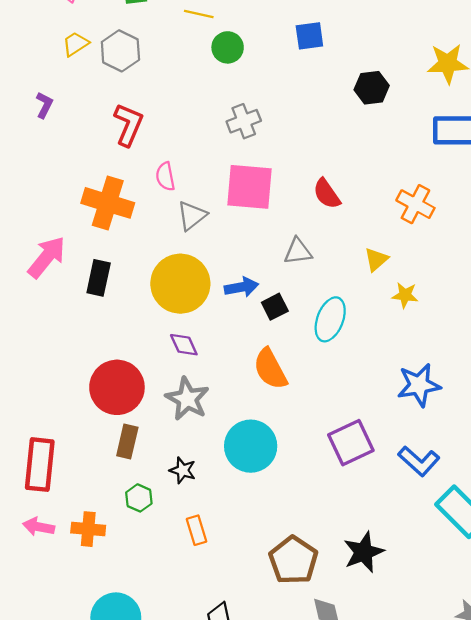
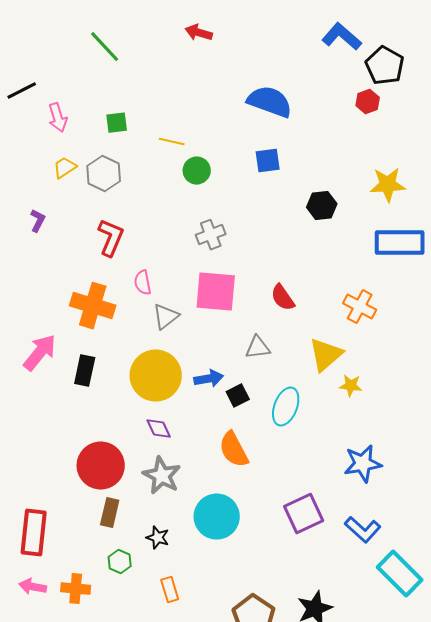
yellow triangle: (376, 259) -> (326, 355), size x1.6

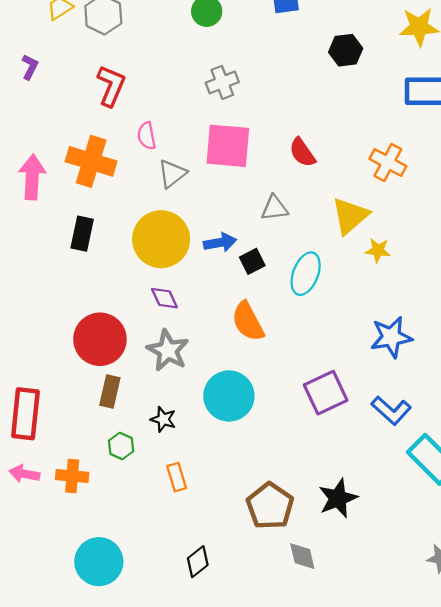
pink arrow: (40, 353) -> (32, 177), moved, turned -36

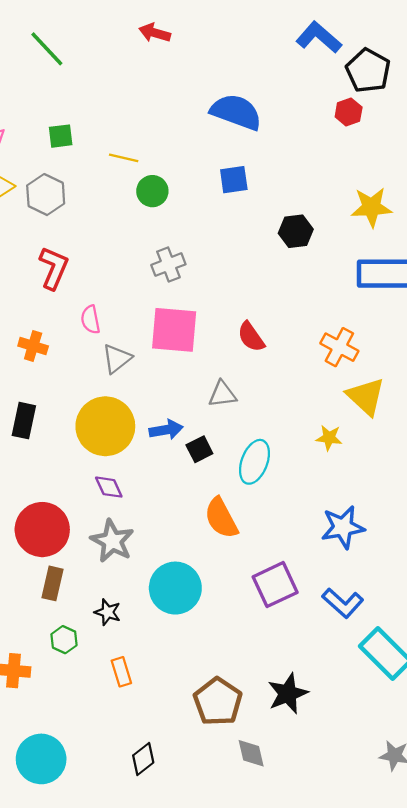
orange cross: (91, 161) -> (33, 346), size x0.6
yellow triangle: (350, 216) -> (366, 396), moved, turned -36
orange semicircle: (248, 321) -> (221, 518), moved

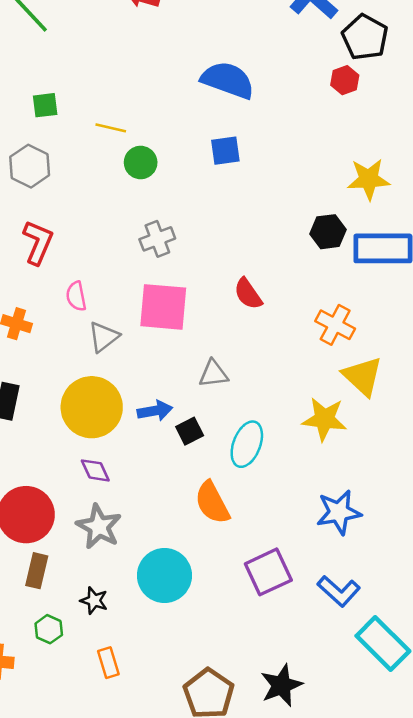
black hexagon: (296, 231) -> (328, 232), moved
red semicircle: (251, 337) -> (248, 294), moved
yellow star: (329, 438) -> (324, 419), size x1.6

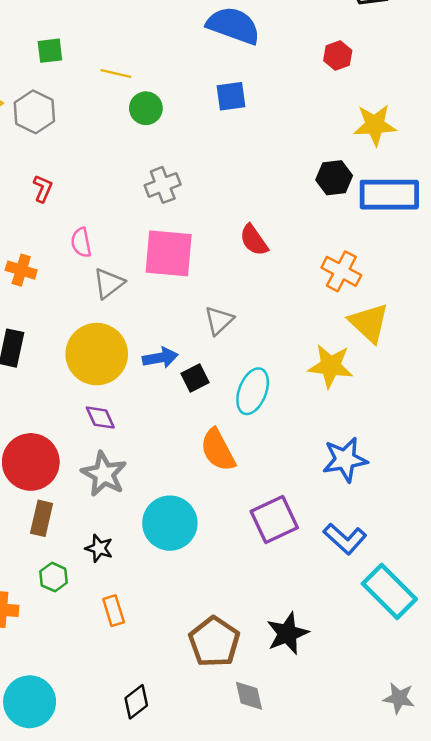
red hexagon: (345, 80) -> (338, 55), moved
red L-shape: (38, 242) -> (43, 189), size x0.6
gray triangle: (213, 374) -> (219, 320), turned -36

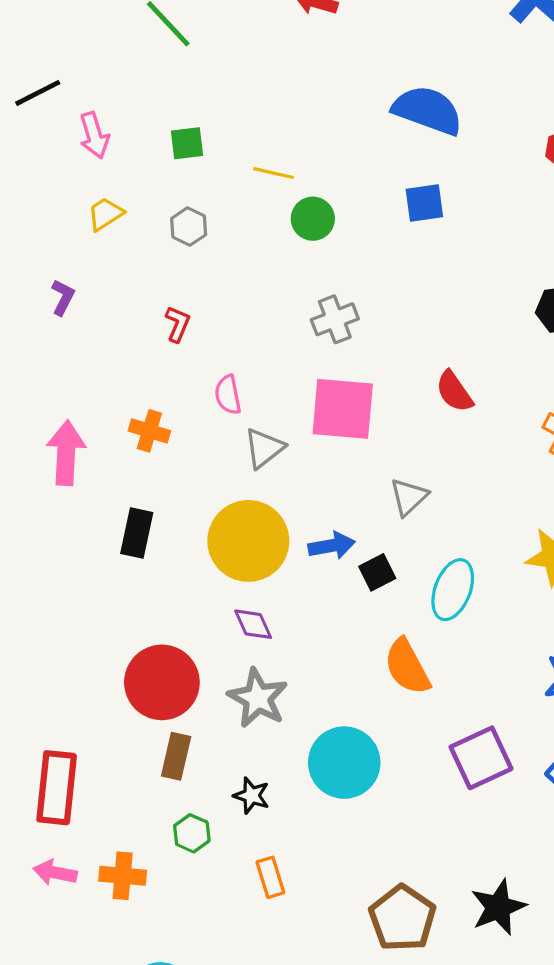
gray hexagon: (34, 112) -> (189, 227), moved, size x0.7

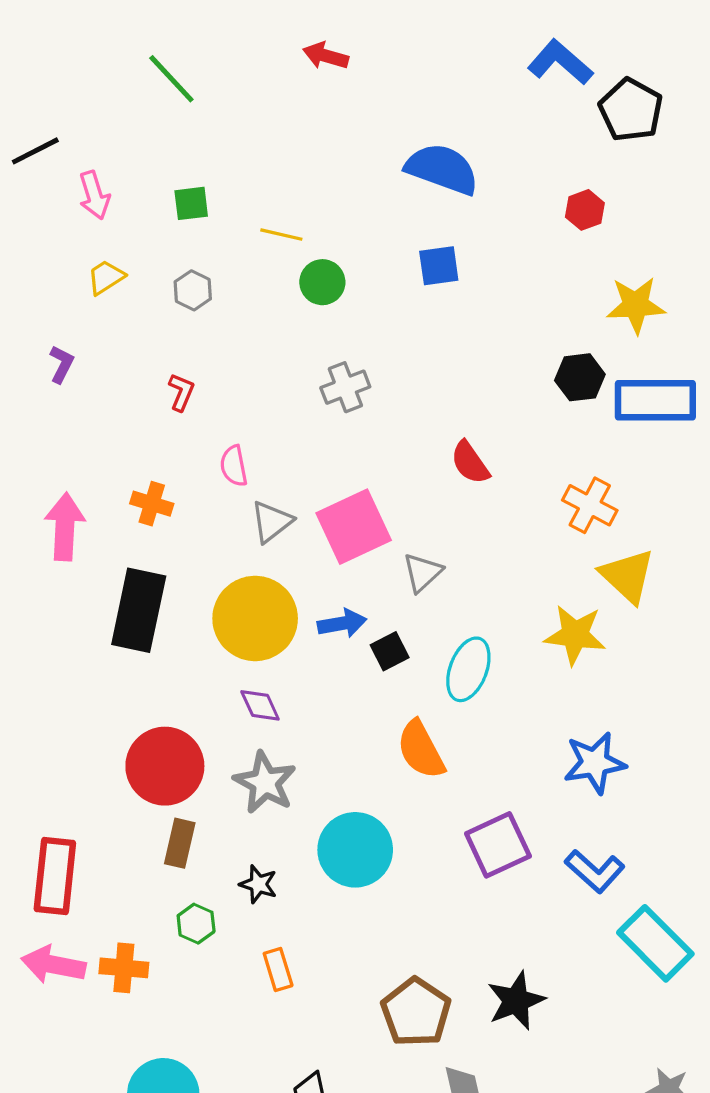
pink square: (343, 409) -> (354, 527), moved, turned -30
black rectangle: (137, 533) -> (139, 610), size x1.6
pink arrow: (55, 873) -> (53, 965), size x1.4

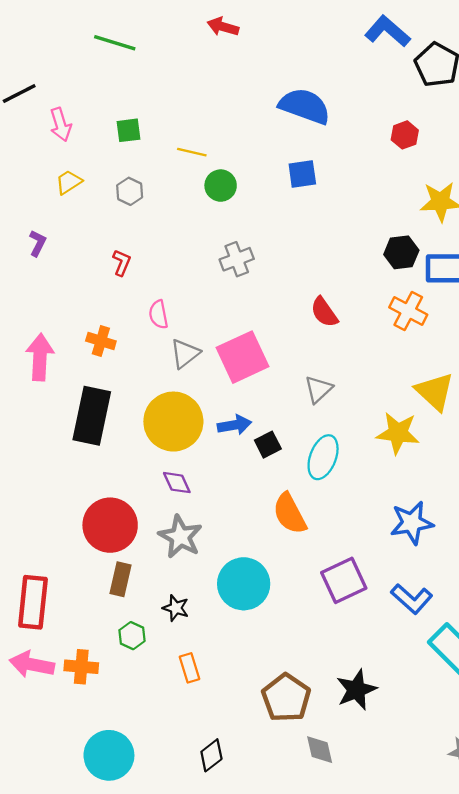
green line: (171, 79) -> (115, 43), turned -30
orange cross: (590, 505) -> (408, 311), moved
gray triangle: (422, 573) -> (318, 389), moved

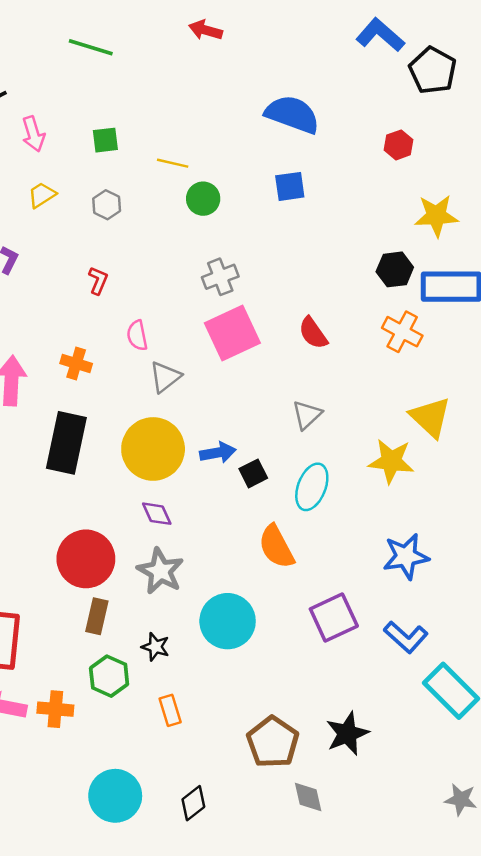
pink square: (242, 357) -> (232, 333), moved
green hexagon: (132, 636) -> (109, 676), size x1.4
cyan circle: (109, 755) -> (115, 796), moved

